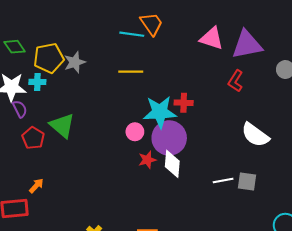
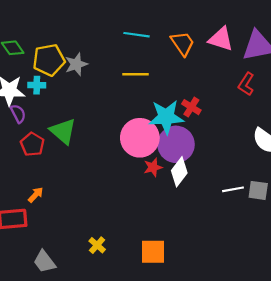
orange trapezoid: (151, 24) -> (183, 43), moved
red cross: (184, 103) -> (191, 107), turned 30
pink circle: (135, 132) -> (140, 138), size x2.0
white diamond: (172, 164) -> (179, 172), turned 32

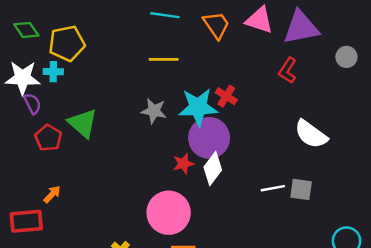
gray star: (76, 64) -> (154, 111), moved, turned 30
pink circle: (140, 138) -> (169, 213), moved

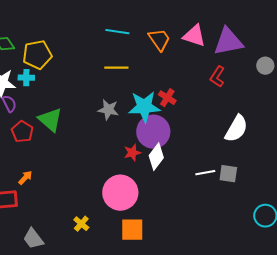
white semicircle: (311, 134) -> (236, 129), turned -96

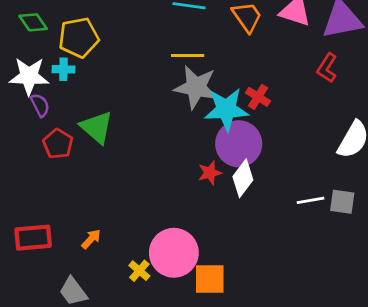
gray star: (108, 110) -> (196, 87), moved, size x1.5
orange arrow: (25, 178) -> (91, 239), moved
pink circle: (120, 193) -> (174, 253), moved

